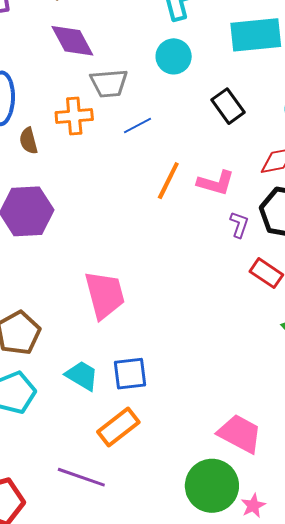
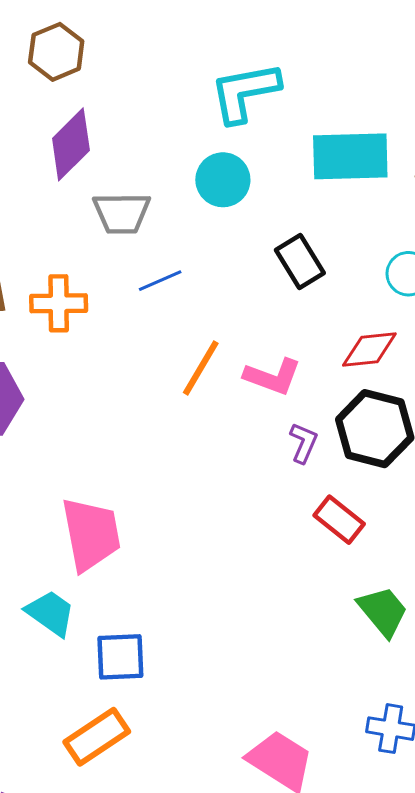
purple diamond: (72, 41) -> (71, 144), turned 69
orange cross: (74, 116) -> (59, 303), moved
cyan trapezoid: (82, 376) -> (51, 613), moved

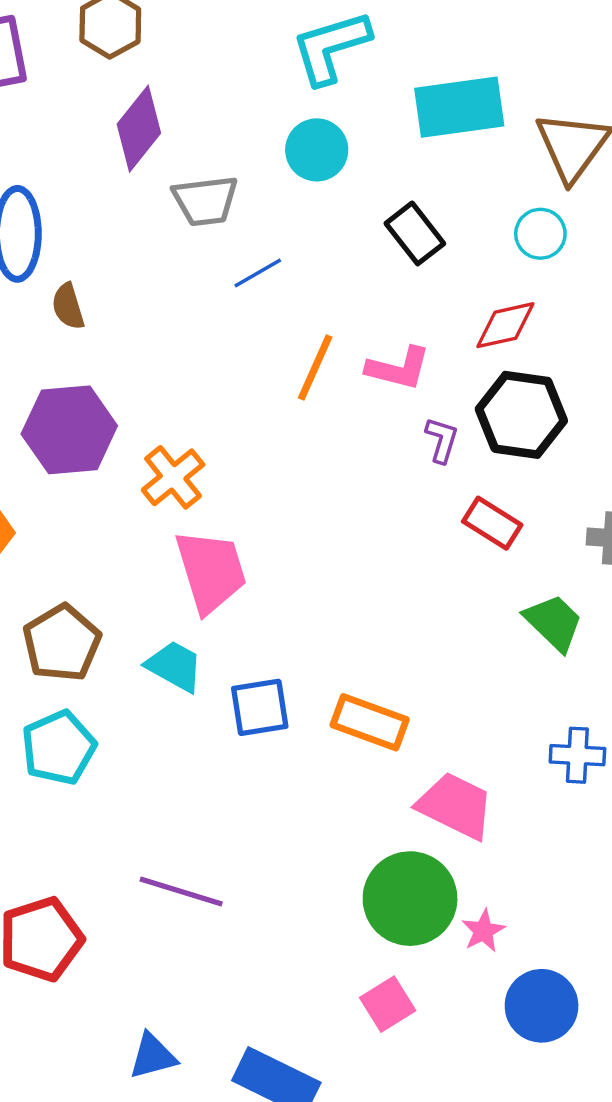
orange cross: (59, 303) -> (173, 477), moved, turned -32
orange rectangle: (97, 737) -> (370, 722), moved, turned 60

